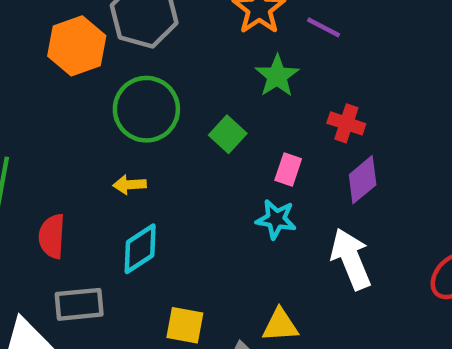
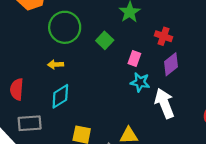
cyan star: (276, 219) -> (140, 82), moved

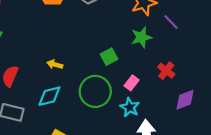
green circle: (65, 27) -> (95, 91), moved
purple diamond: (171, 64) -> (185, 100), moved

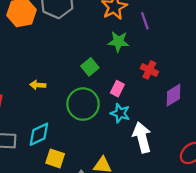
purple line: (171, 22) -> (145, 21), turned 35
green star: (141, 37) -> (118, 42), turned 30
cyan diamond: (49, 96) -> (39, 134), moved

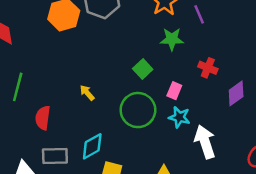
yellow arrow: (38, 85) -> (87, 93), turned 48

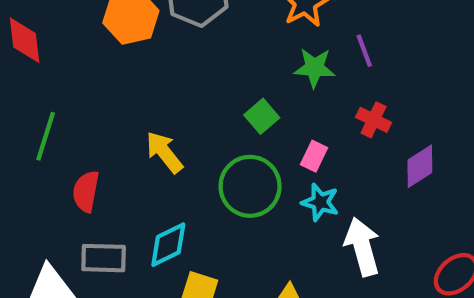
purple line: (199, 14) -> (364, 51), moved
yellow arrow: (87, 93) -> (164, 152), size x1.5

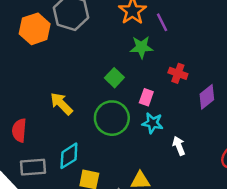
purple line: (364, 51) -> (162, 22), moved
white arrow: (362, 247) -> (179, 146), size x0.6

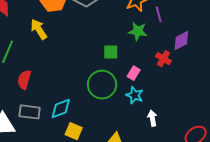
green square: (114, 78) -> (111, 52), turned 35
purple diamond: (207, 97) -> (181, 41), moved
yellow arrow: (61, 104) -> (39, 29), moved

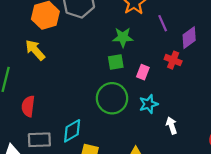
purple line: (159, 14) -> (163, 23), moved
green star: (138, 31) -> (123, 37), moved
pink rectangle: (134, 73) -> (143, 72), moved
cyan star: (135, 95) -> (149, 104), turned -30

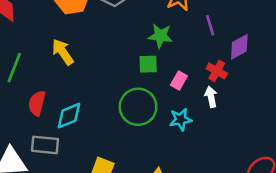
yellow arrow: (35, 50) -> (63, 52), moved
white arrow: (172, 125) -> (211, 97), moved
cyan diamond: (72, 131) -> (69, 116), moved

